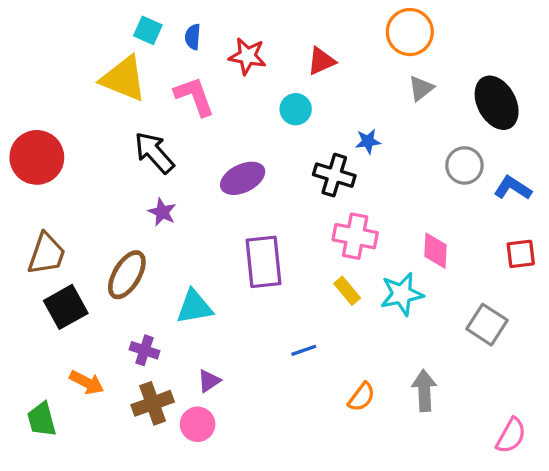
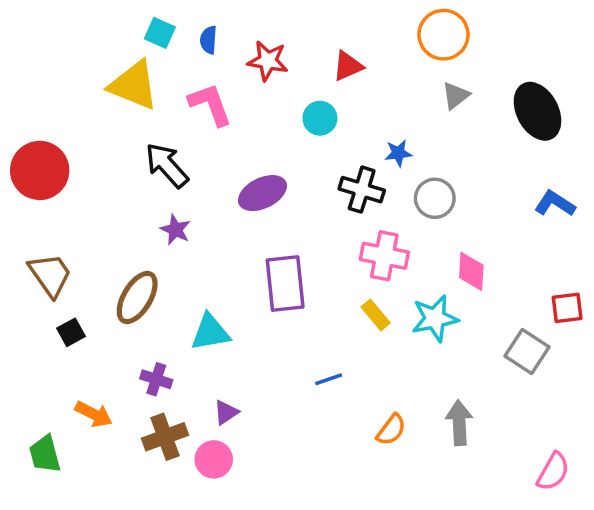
gray circle: (464, 165) -> (435, 198), moved
brown trapezoid: (46, 254) -> (50, 275), turned -54
red square: (521, 254) -> (567, 308), moved
black square: (66, 307) -> (71, 332), size x0.6

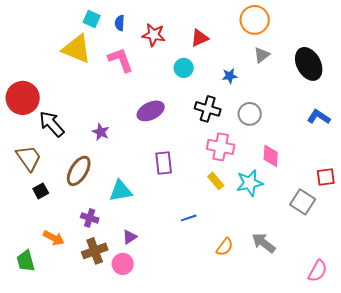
blue star: (398, 153) -> (230, 76), moved
black arrow: (167, 165) -> (52, 124), moved
purple rectangle: (285, 284) -> (164, 163), size x0.7
gray arrow: (459, 423) -> (264, 243), turned -50

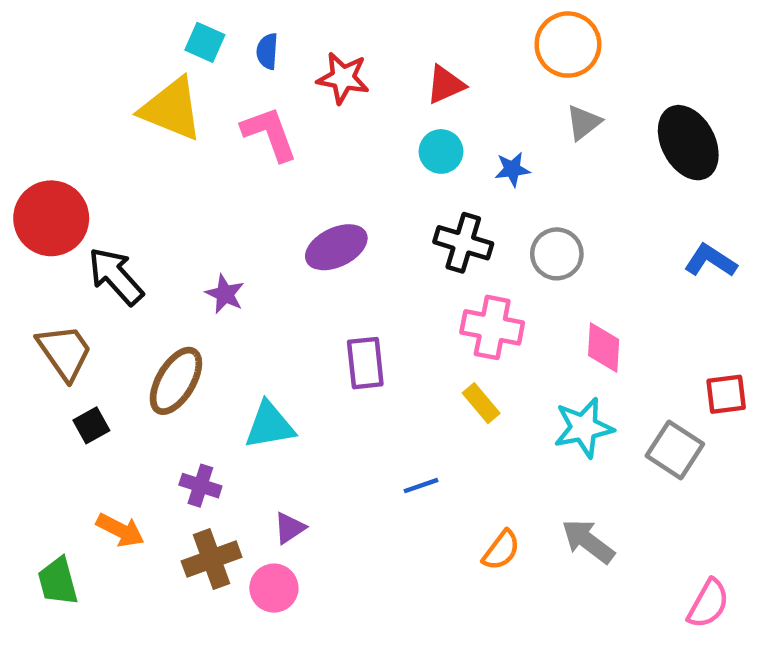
cyan circle: (184, 68) -> (441, 151), moved
cyan star: (250, 183) -> (584, 428), moved

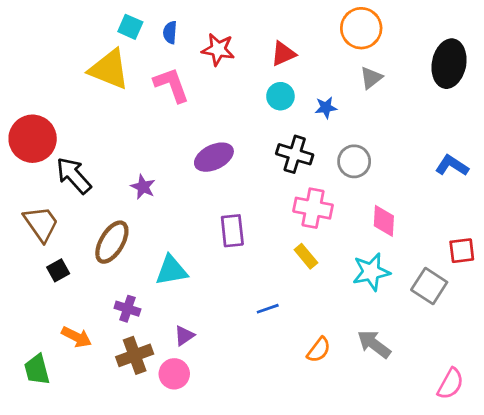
black ellipse: (688, 143) -> (449, 64), moved, turned 39

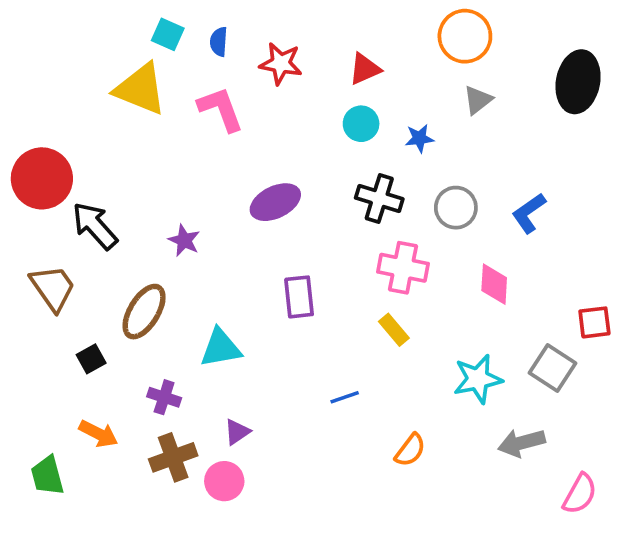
blue L-shape: (452, 166) -> (529, 213), moved, turned -68
black square: (58, 270) -> (91, 359), moved
cyan star: (371, 272) -> (478, 379), moved
gray arrow: (374, 344) -> (521, 443), moved, turned -52

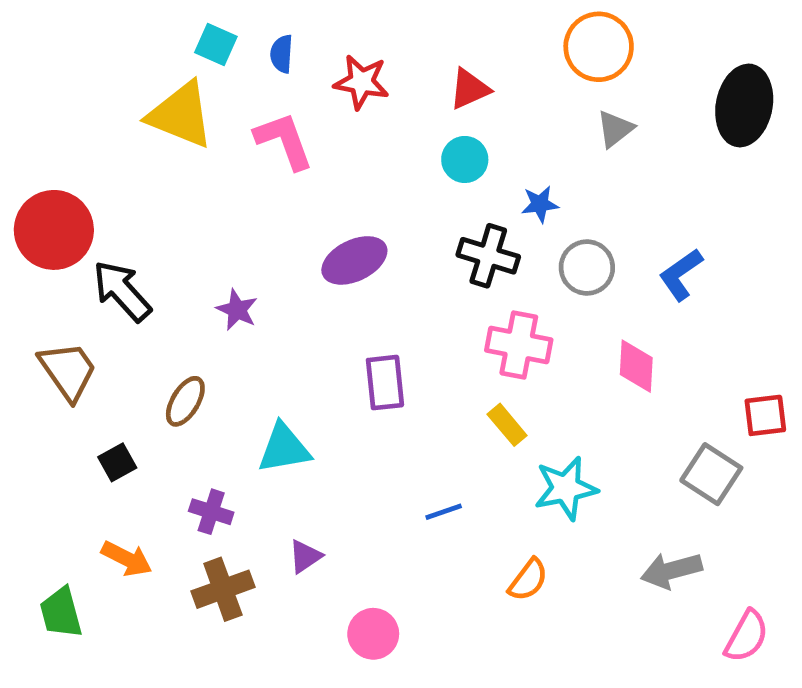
blue star: (419, 138) -> (540, 204), moved
brown ellipse: (144, 312) -> (185, 401), size x0.7
cyan star: (478, 379) -> (566, 488), moved
pink circle: (224, 481) -> (373, 634), moved

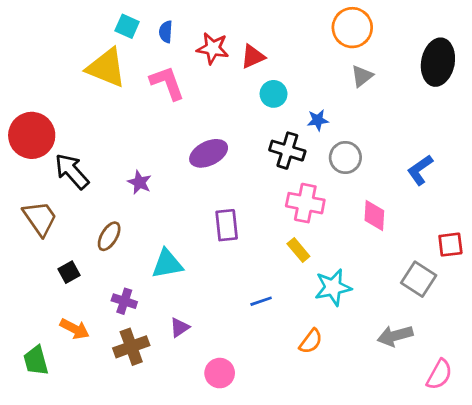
red triangle: (469, 89) -> (253, 57), moved
blue L-shape: (681, 275) -> (420, 170), moved

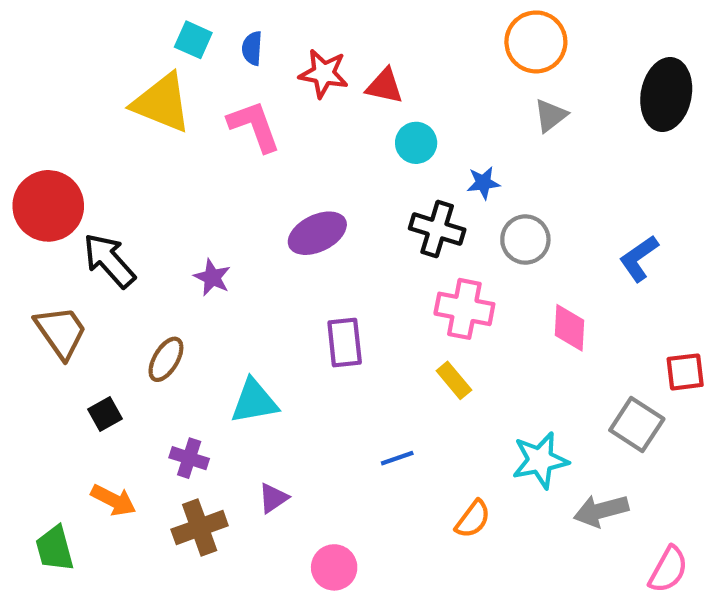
red triangle: (253, 57) -> (385, 86), turned 36
cyan star: (333, 287) -> (540, 460), moved

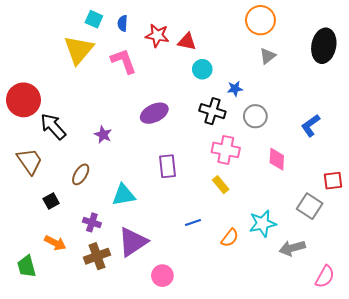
yellow triangle: (162, 103) -> (79, 50), turned 48
purple triangle: (273, 498) -> (133, 242), size x2.0
orange semicircle: (473, 519) -> (230, 238), moved

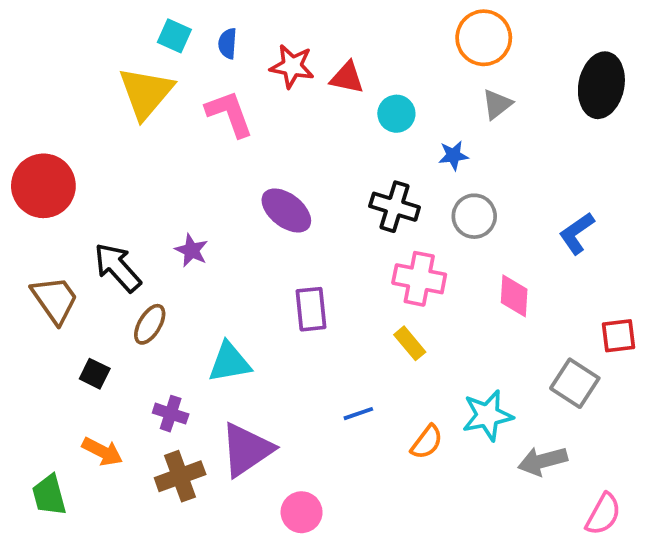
cyan circle: (202, 69) -> (396, 114), moved
blue star: (235, 89) -> (453, 155), moved
purple ellipse: (154, 113) -> (286, 210), turned 64
black arrow: (53, 126) -> (117, 267), moved
black square: (51, 201) -> (95, 374), turned -35

